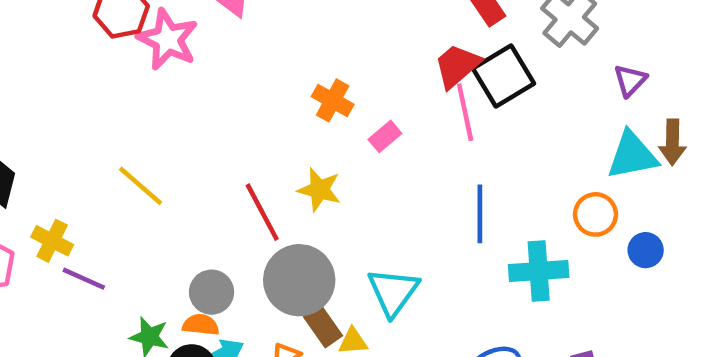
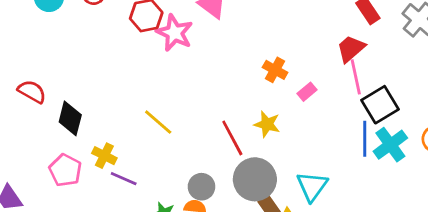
black square: (504, 76) -> (380, 105), moved
cyan cross: (539, 271) -> (390, 145), moved, turned -32

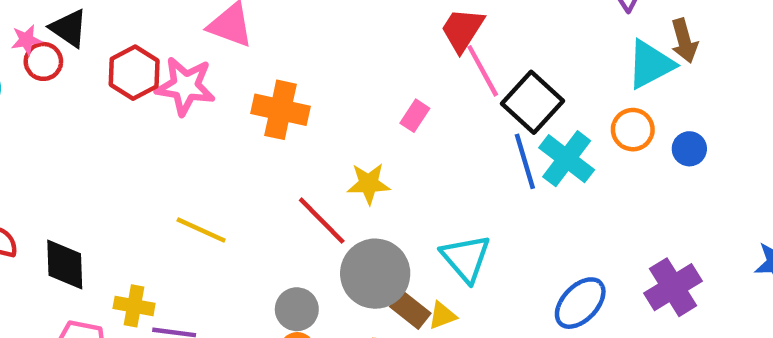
orange cross: (275, 70) -> (281, 110), moved, size x1.4

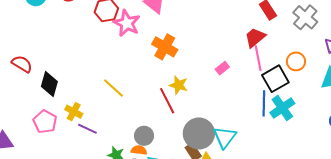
orange circle: (633, 130) -> (296, 61), moved
yellow star: (369, 184) -> (178, 85), moved
gray circle: (375, 274) -> (199, 133), moved

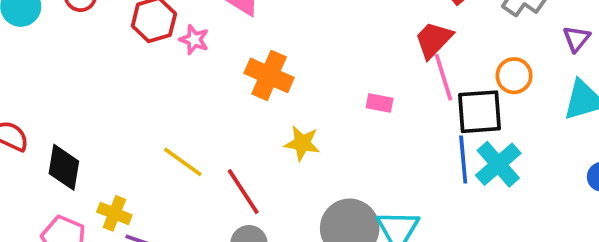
pink star: (127, 23) -> (194, 40), size x0.6
pink rectangle: (222, 68) -> (380, 103), turned 56
black square: (275, 79) -> (480, 112), turned 32
red line: (167, 101) -> (243, 192), moved

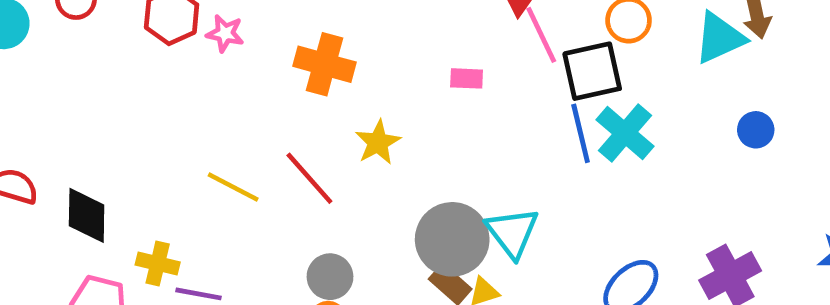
yellow star: (302, 143) -> (378, 142), turned -30
red line: (243, 192) -> (309, 178), moved

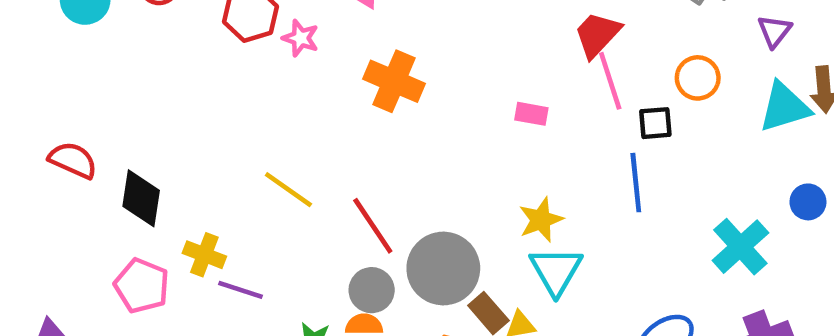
black square: (592, 71) -> (655, 123), size x0.6
cyan cross: (625, 133) -> (740, 247), moved
yellow star: (378, 142) -> (541, 220), moved
red line: (309, 178) -> (373, 226), moved
gray circle: (452, 239) -> (443, 269), moved

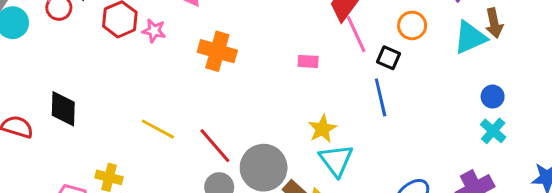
black square: (655, 123) -> (388, 58), turned 35
black diamond: (141, 198) -> (63, 109), moved
cyan cross: (740, 247) -> (493, 131), moved, size x0.7

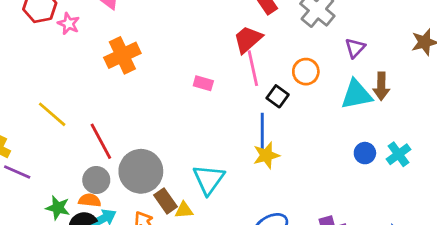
orange cross: (217, 51) -> (122, 55), turned 36
yellow star: (322, 129) -> (266, 155), moved
cyan cross: (493, 131) -> (398, 154), moved

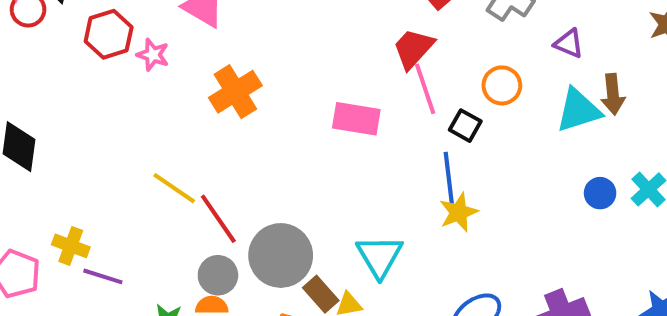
purple triangle: (355, 48) -> (569, 44), turned -45
pink rectangle: (203, 83) -> (356, 119), size x1.6
yellow line: (52, 114) -> (174, 188), moved

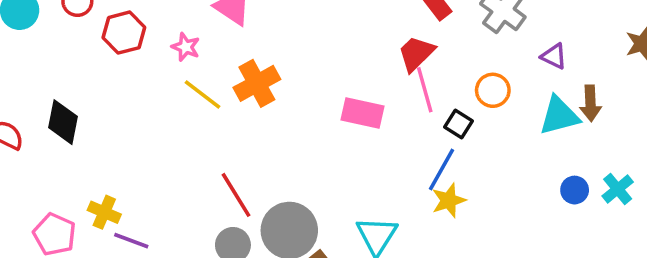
red hexagon: (109, 34) -> (124, 33), moved
blue line: (449, 178) -> (442, 170), turned 33
yellow line: (174, 188) -> (203, 95), moved

